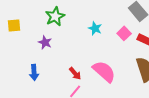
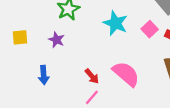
yellow square: (14, 25) -> (20, 37), moved
cyan star: (95, 28) -> (115, 23), size x1.5

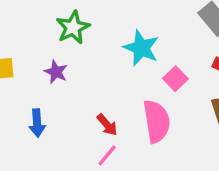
pink square: (150, 29) -> (175, 79), moved
pink semicircle: (126, 74) -> (157, 121), turned 40

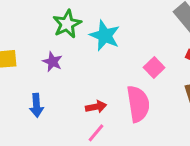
cyan star: (141, 48) -> (105, 36), moved
red arrow: (107, 125) -> (96, 107), turned -60

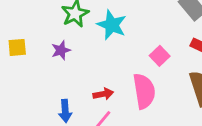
purple star: (52, 62) -> (61, 50), turned 30
blue arrow: (36, 105) -> (65, 111), moved

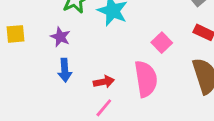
purple star: (61, 50) -> (60, 37), turned -30
blue arrow: (65, 111) -> (65, 70), moved

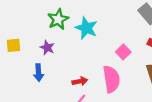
blue arrow: (65, 70) -> (39, 73), moved

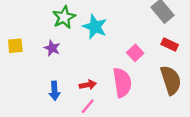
blue arrow: (39, 73) -> (55, 91), moved

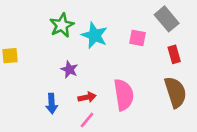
red rectangle: (170, 45) -> (174, 54), turned 49
purple star: (52, 48) -> (69, 69), moved
pink square: (135, 53) -> (138, 38), moved, turned -35

